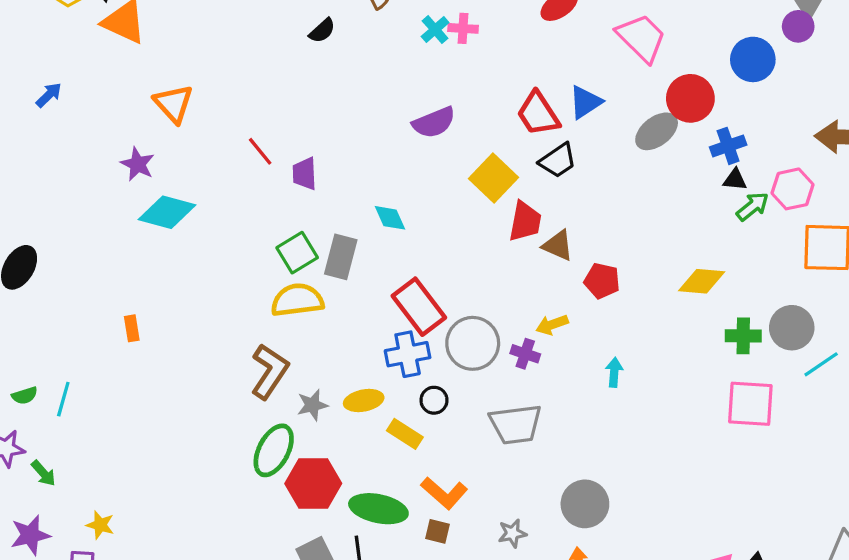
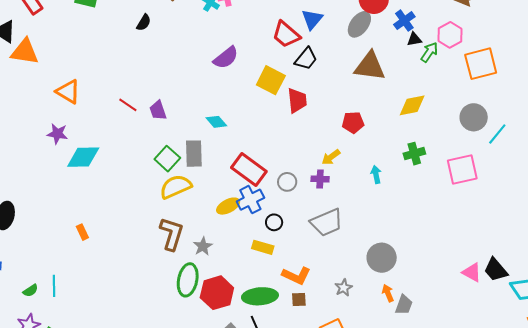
brown triangle: (558, 245) -> (370, 66), moved, size x1.6
green cross: (743, 336) -> (414, 154), moved
gray circle: (473, 343) -> (287, 182), size x0.6
yellow ellipse: (364, 401) -> (228, 206), moved

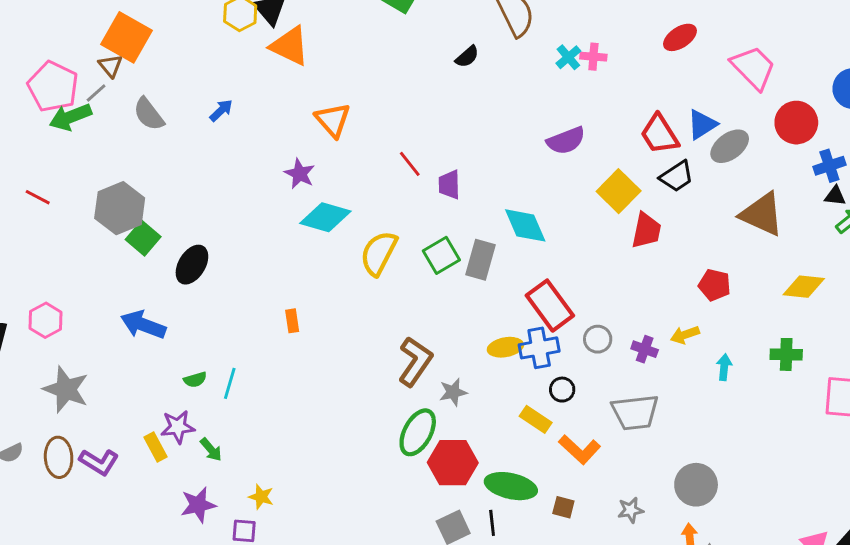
gray ellipse: (359, 24) -> (730, 146), moved
cyan diamond: (216, 122) -> (525, 225), size x1.5
yellow arrow: (331, 157) -> (685, 335), moved
yellow semicircle: (176, 187) -> (379, 253), moved, turned -56
orange L-shape: (296, 276) -> (580, 449), moved

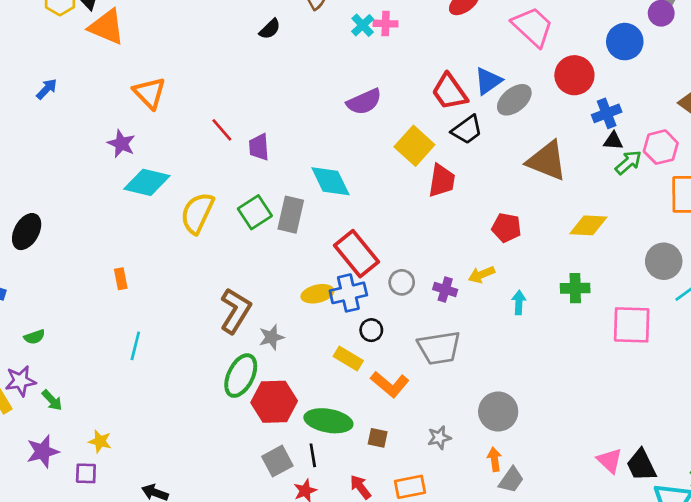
cyan line: (230, 383) -> (135, 346), moved

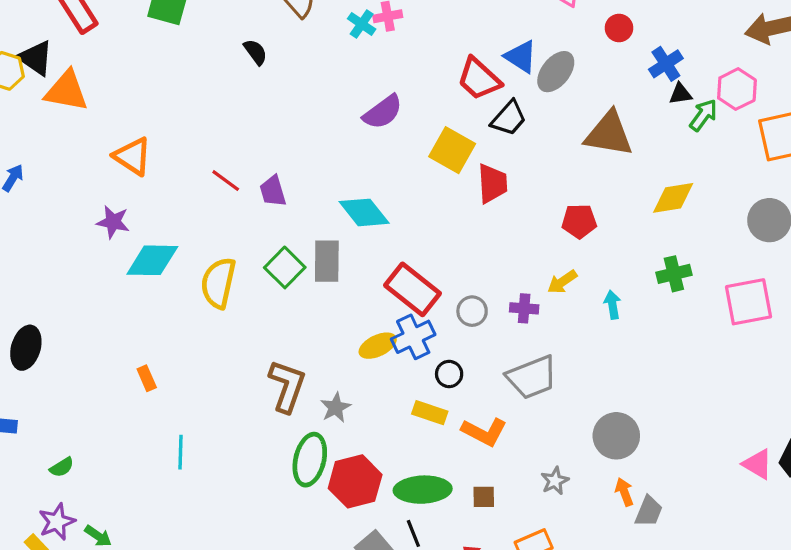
black semicircle: (270, 29) -> (255, 52), turned -70
red circle: (574, 75) -> (619, 28), size x0.6
blue triangle: (488, 81) -> (521, 57), turned -40

